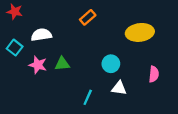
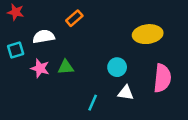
orange rectangle: (88, 17) -> (74, 18), moved
cyan square: (15, 48) -> (16, 50), turned 35
pink semicircle: (154, 74) -> (162, 78), size x1.6

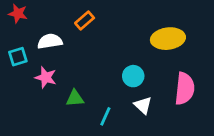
green triangle: (66, 67) -> (75, 98), moved
white triangle: (126, 93) -> (143, 105), turned 35

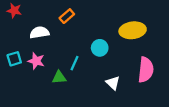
cyan square: (18, 57) -> (14, 59), moved
cyan circle: (133, 76) -> (100, 48), moved
cyan line: (105, 116) -> (74, 63), moved

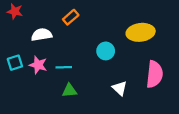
cyan line: (74, 63) -> (64, 67), moved, turned 64
green triangle: (59, 77) -> (70, 91), moved

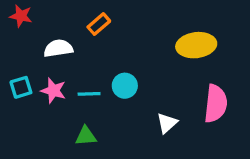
cyan circle: (106, 51) -> (125, 86), moved
white triangle: (120, 88) -> (167, 123), turned 35
green triangle: (70, 91) -> (86, 136), moved

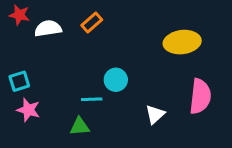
white semicircle: (58, 48) -> (48, 29), moved
pink star: (53, 91) -> (28, 110), moved
cyan line: (89, 94) -> (92, 99), moved

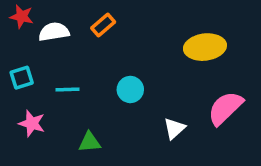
cyan square: (19, 81) -> (22, 78), moved
pink semicircle: (200, 96) -> (225, 108), turned -140
cyan line: (92, 99) -> (67, 89), moved

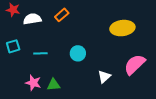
pink star: (32, 123) -> (33, 83), moved

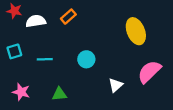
yellow ellipse: (122, 28) -> (136, 31), turned 75
pink star: (33, 83) -> (21, 92), moved

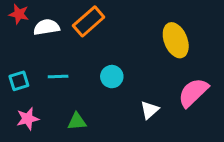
orange rectangle: (68, 17) -> (89, 21), size x1.5
cyan square: (14, 51) -> (19, 81), moved
pink star: (21, 92) -> (28, 119), turned -30

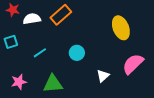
cyan line: (58, 77) -> (40, 53), turned -32
cyan square: (19, 81) -> (11, 42), moved
green triangle: (77, 122) -> (53, 84), size x1.5

